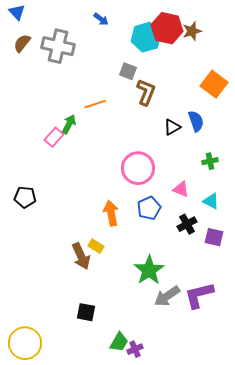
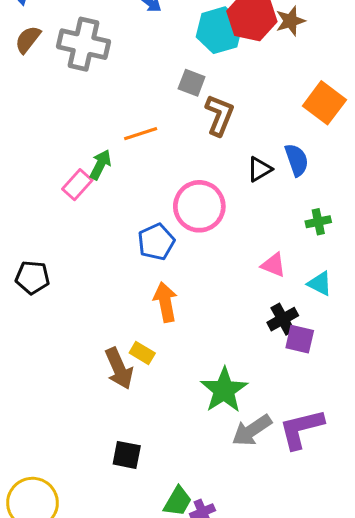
pink circle: (138, 168) -> (199, 206), moved
blue pentagon: (149, 208) -> (156, 242), moved
purple square: (214, 237) -> (300, 339), moved

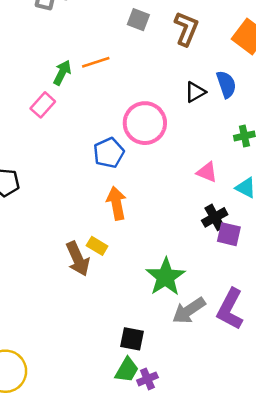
brown L-shape: (219, 115) -> (186, 29), moved
green arrow: (100, 165) -> (62, 73), moved
purple L-shape: (301, 429) -> (230, 309), turned -48
black square: (127, 455) -> (132, 339), moved

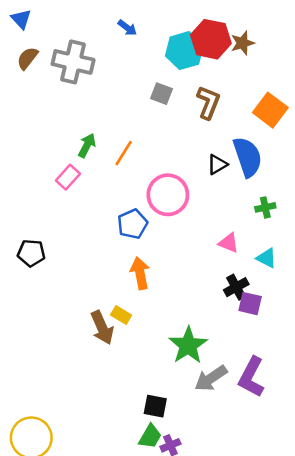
orange line: (96, 62) -> (124, 153), moved, turned -40
blue semicircle: (226, 84) -> (248, 157), size x1.5

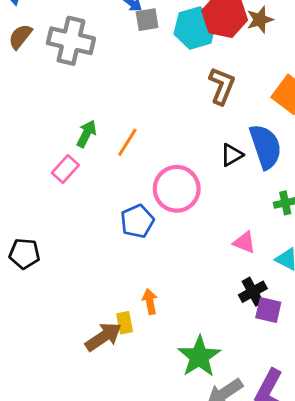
gray square: (162, 94) -> (147, 20), moved, turned -30
orange arrow: (140, 273) -> (150, 302), moved, size x0.7
yellow rectangle: (121, 315) -> (125, 323), turned 48
brown arrow: (102, 328) -> (103, 337), turned -100

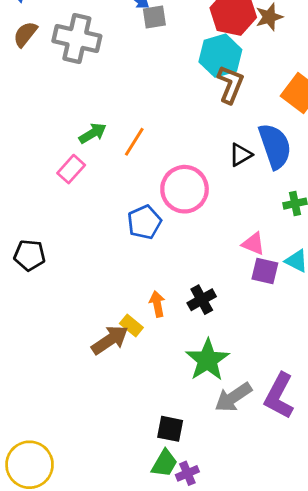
cyan hexagon: (195, 28) -> (220, 56), moved
green arrow: (86, 134) -> (93, 133), turned 32
black cross: (253, 292) -> (202, 300), moved
purple square: (268, 310) -> (265, 271), moved
yellow rectangle: (125, 323) -> (131, 326), turned -40

